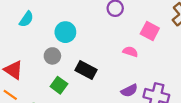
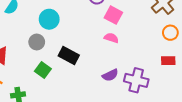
pink square: (150, 31) -> (113, 15), moved

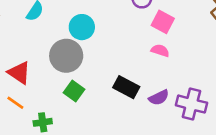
gray circle: (37, 42) -> (66, 56), size x1.6
black rectangle: (69, 55) -> (126, 87), moved

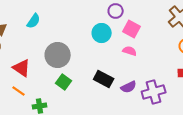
cyan circle: (82, 27) -> (102, 33), moved
purple cross: (191, 104) -> (154, 92), turned -30

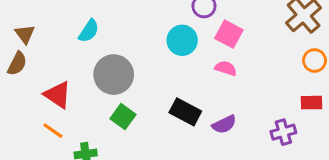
cyan semicircle: (34, 21) -> (89, 31), moved
purple cross: (154, 92) -> (283, 132), moved, size x0.7

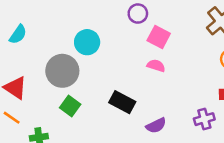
cyan semicircle: (89, 31) -> (18, 34), moved
cyan circle: (182, 40) -> (87, 42), moved
purple semicircle: (224, 124) -> (156, 126), moved

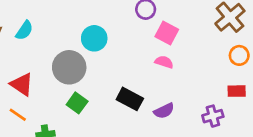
purple semicircle: (156, 126) -> (164, 111), moved

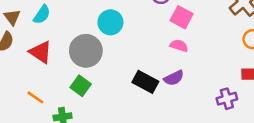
red triangle: (22, 84) -> (41, 52), moved
green square: (77, 103) -> (81, 86), moved
purple semicircle: (164, 111) -> (174, 78), moved

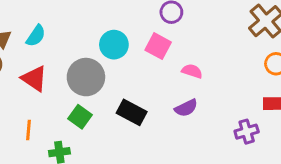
pink square: (182, 17) -> (158, 46), moved
black rectangle: (145, 82) -> (132, 112), moved
orange line: (35, 97) -> (28, 130), turned 60

